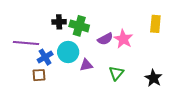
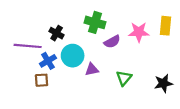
black cross: (59, 22) -> (57, 33), moved, turned 32
green cross: (79, 26) -> (95, 22), moved
pink star: (123, 39) -> (139, 32), moved, turned -30
black star: (153, 78) -> (163, 83), turned 30

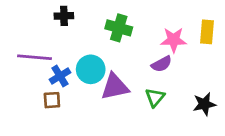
black cross: (57, 33) -> (64, 16), moved, turned -32
purple semicircle: (112, 42) -> (162, 64), moved
purple triangle: (92, 69) -> (115, 87), size x1.6

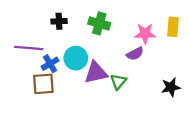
black cross: (64, 16) -> (59, 21), moved
green triangle: (155, 97) -> (118, 82), moved
brown square: (52, 100) -> (43, 84), size x1.5

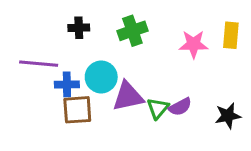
green cross: (99, 23) -> (132, 31), turned -35
purple semicircle: (135, 54) -> (180, 107), moved
blue cross: (50, 64) -> (67, 84), turned 30
brown square: (43, 84) -> (77, 110), moved

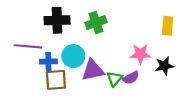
black cross: (79, 28) -> (57, 20), size x1.6
pink star: (194, 44) -> (140, 54), moved
black star: (228, 116) -> (164, 66), moved

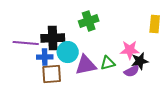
black cross: (57, 20) -> (53, 38), moved
black star: (164, 66) -> (140, 61), moved
purple semicircle: (131, 78) -> (132, 71), moved
green triangle: (114, 79) -> (108, 63), moved, turned 35

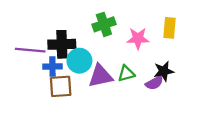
yellow rectangle: (155, 24) -> (170, 28), moved
pink star: (130, 50) -> (138, 38), moved

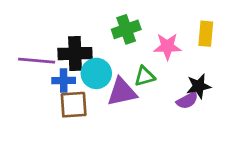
green triangle: (126, 74) -> (145, 76), moved

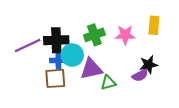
green cross: (126, 29) -> (94, 35), moved
purple line: (37, 61) -> (28, 46), turned -30
green triangle: (145, 76) -> (108, 83), moved
blue cross: (64, 81) -> (58, 60), moved

